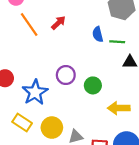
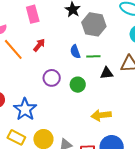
purple circle: (66, 75) -> (52, 78), moved
green circle: (93, 85) -> (78, 85), moved

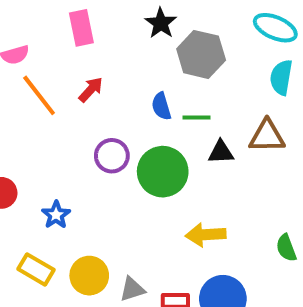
green circle: (78, 85) -> (163, 172), size x1.6
blue star: (25, 109) -> (56, 215), size x0.6

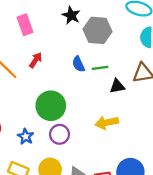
purple circle: (112, 156) -> (60, 134), moved
green circle: (163, 172) -> (51, 106), moved
yellow arrow: (206, 235) -> (107, 123), moved

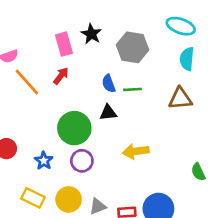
black star: (71, 15) -> (91, 34), moved
pink rectangle: (25, 25) -> (64, 44), moved
black triangle: (117, 86) -> (108, 113), moved

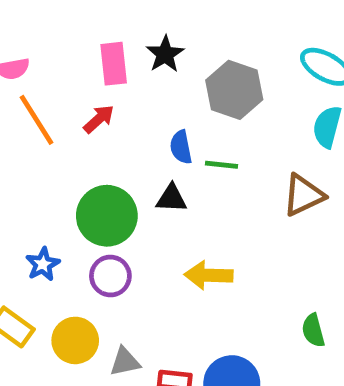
brown triangle: (180, 99) -> (303, 195), turned -30

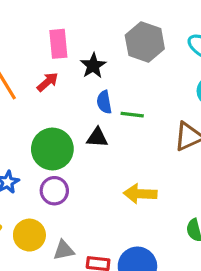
black star: (165, 54) -> (93, 66), moved
gray hexagon: (234, 90) -> (145, 42), moved
yellow arrow: (209, 275) -> (140, 194), moved

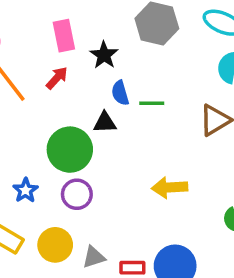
black triangle: (97, 138) -> (105, 123), moved

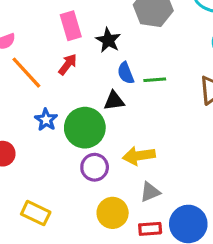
yellow arrow: (170, 187) -> (139, 156), moved
blue star: (25, 190) -> (46, 120), moved
yellow circle: (55, 245) -> (113, 213), moved
gray triangle: (94, 257) -> (150, 192), moved

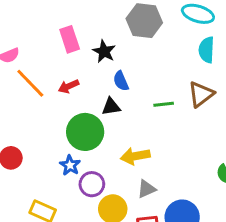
red arrow: (68, 64) -> (69, 86), moved, turned -150
green line: (155, 80) -> (164, 104), moved
blue star: (46, 120) -> (70, 165), moved
purple circle: (95, 167) -> (92, 184), moved

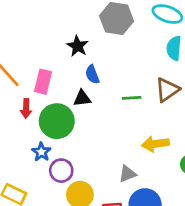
pink rectangle: (70, 39) -> (43, 82), moved, turned 30
red arrow: (69, 86) -> (26, 108), moved, turned -66
yellow arrow: (135, 156) -> (155, 144), moved
gray triangle: (146, 189) -> (127, 174), moved

